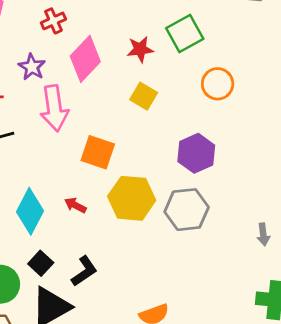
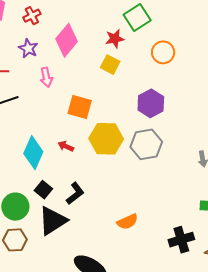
red cross: (53, 21) -> (32, 16), moved
red star: (140, 49) -> (115, 39), moved
pink arrow: (54, 108) -> (46, 77), size x0.6

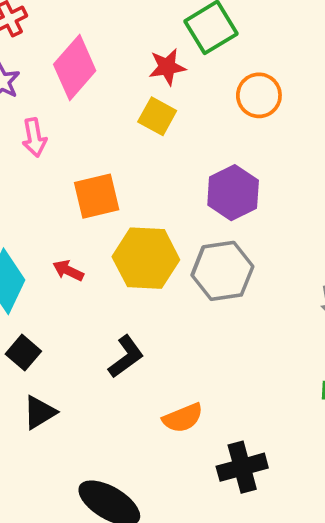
orange square: (80, 107) -> (97, 196), turned -30
black L-shape: (75, 193) -> (126, 357), moved
black triangle: (53, 221) -> (40, 412), size x0.6
black cross: (181, 240) -> (242, 467), moved

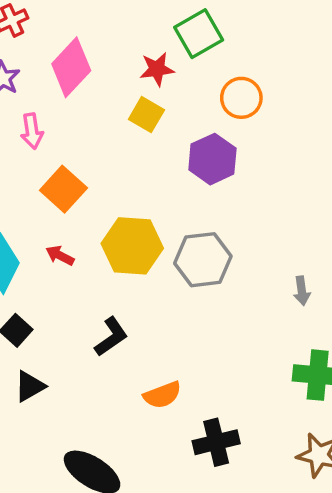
purple hexagon: (233, 193) -> (212, 159), moved
orange square: (97, 196) -> (63, 189), moved, turned -36

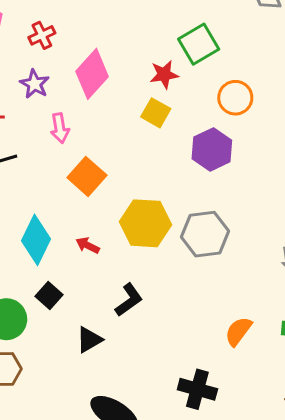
red arrow: (60, 255) -> (88, 245), moved
black triangle: (30, 386) -> (89, 340), moved
orange semicircle: (162, 395) -> (238, 331), moved, turned 148
black cross: (216, 442) -> (197, 389), moved, turned 30

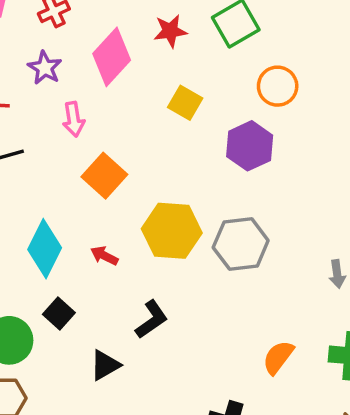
red star: (164, 75) -> (170, 31), moved

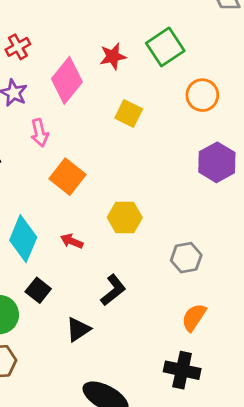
purple hexagon: (250, 146) -> (217, 162), moved
yellow hexagon: (172, 231) -> (125, 217), size x0.7
gray hexagon: (241, 244) -> (186, 258), moved, size x0.7
orange semicircle: (278, 357) -> (194, 317), moved

